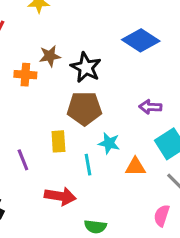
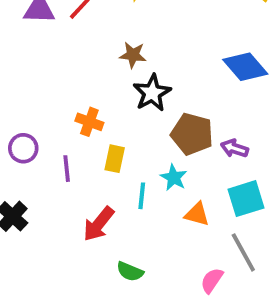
black star: (86, 67) -> (152, 93), moved
orange cross: (25, 75) -> (89, 122), moved
brown pentagon: (84, 108) -> (192, 134), moved
red arrow: (60, 196) -> (99, 224), turned 104

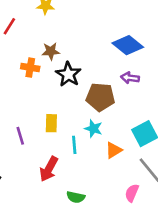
orange cross: (89, 122) -> (30, 68), moved
purple arrow: (234, 148) -> (130, 78), moved
orange triangle: (197, 214) -> (114, 150), turned -36

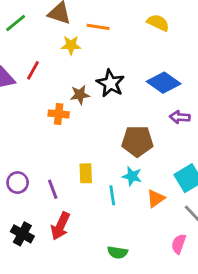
black star: (68, 74) -> (110, 83), moved
purple arrow: (130, 78) -> (180, 117), moved
red arrow: (49, 169) -> (60, 226), moved

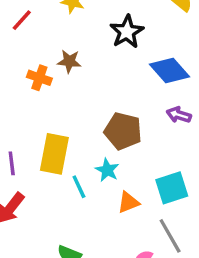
black star: (110, 83) -> (127, 32), moved
yellow rectangle: (86, 173) -> (54, 154), size x1.6
cyan line: (112, 195) -> (79, 187), turned -30

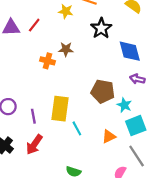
blue diamond: (170, 70) -> (130, 51), turned 30
cyan star: (107, 170) -> (124, 105), moved

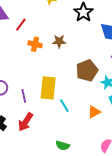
red line: (34, 25) -> (21, 25), moved
brown star: (66, 49) -> (59, 41), moved
brown pentagon: (103, 91) -> (87, 71), turned -30

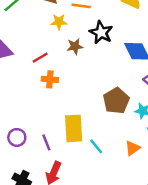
red line: (21, 25) -> (40, 58), moved, turned 32
brown star: (59, 41) -> (75, 46), moved

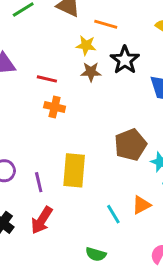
yellow star: (59, 22) -> (86, 45), moved
red line: (40, 58) -> (47, 79), turned 35
cyan line: (96, 146) -> (113, 214), moved

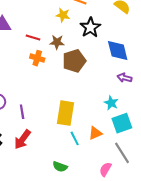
brown star: (91, 72) -> (57, 42), moved
brown pentagon: (130, 145) -> (74, 61), moved
yellow rectangle: (74, 170) -> (66, 113), moved

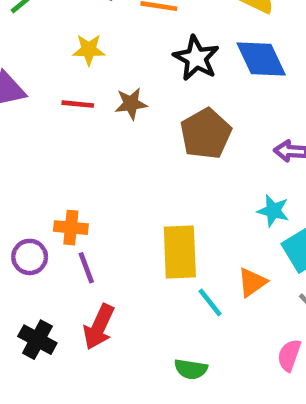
yellow star: (63, 15) -> (89, 50), moved
blue diamond: (118, 50) -> (261, 59), moved
orange cross: (37, 58) -> (71, 228), moved
brown pentagon: (74, 61) -> (206, 134), moved

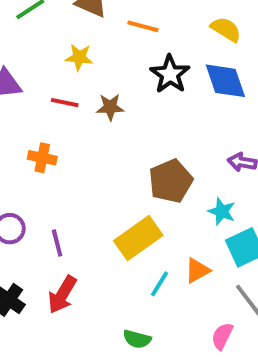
brown pentagon: (206, 134) -> (171, 181), moved
orange cross: (71, 228) -> (42, 158), moved
yellow rectangle: (180, 252) -> (138, 238), turned 51
cyan line: (210, 302) -> (159, 284), turned 64

